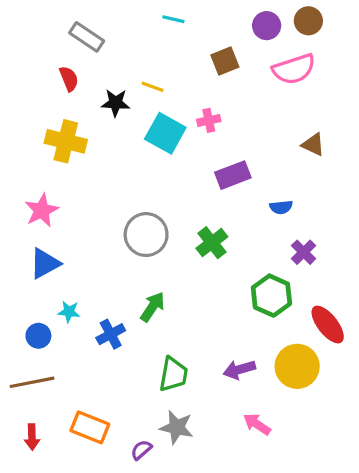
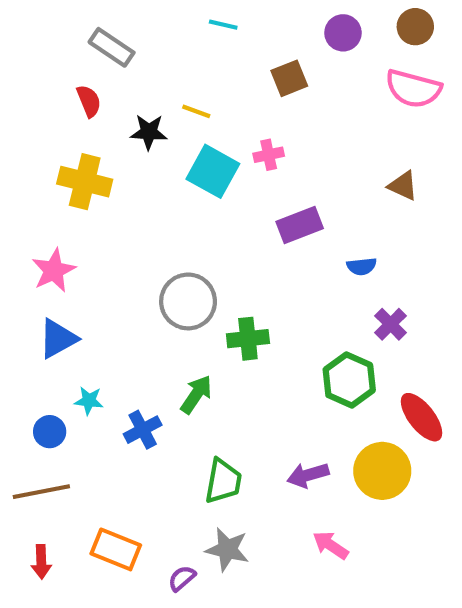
brown circle: (308, 21) -> (415, 27), moved
pink semicircle: (294, 69) -> (413, 89), moved, turned 33
green cross: (212, 243) -> (248, 339), moved, turned 32

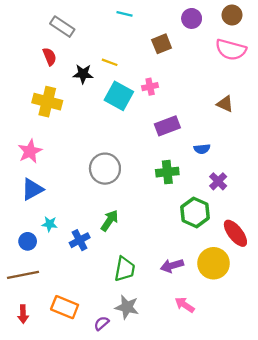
green cross: (248, 339) -> (167, 172), moved

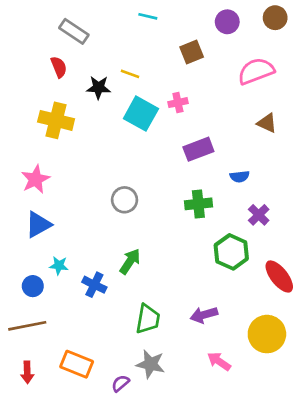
pink semicircle: (231, 50) -> (256, 71), moved, turned 144
gray circle: (105, 169) -> (125, 200), size x0.7
blue cross: (80, 240) -> (94, 285), turned -36
yellow circle: (214, 263) -> (267, 334), moved

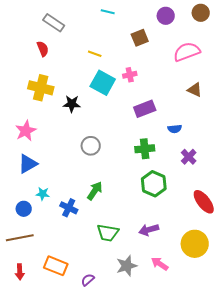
black star: (98, 88) -> (72, 104), moved
green hexagon: (231, 252) -> (154, 184), moved
green trapezoid: (148, 319) -> (108, 233), turned 90
gray star: (151, 364) -> (127, 266), moved, turned -30

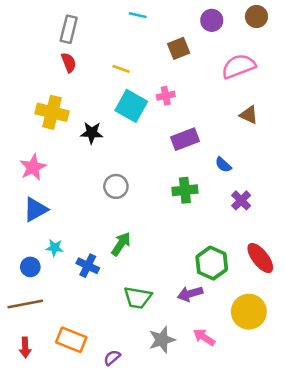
gray rectangle: (54, 23) -> (69, 29), turned 70
red semicircle: (43, 49) -> (69, 62), moved
blue semicircle: (175, 129) -> (223, 165), turned 48
green hexagon: (154, 184) -> (212, 263), moved

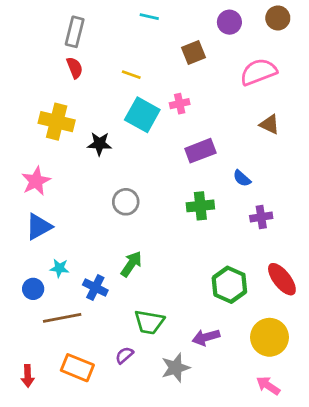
purple cross: (241, 200) -> (261, 217), turned 36
purple arrow: (190, 294) -> (206, 337), moved
brown line: (25, 304) -> (62, 318), moved
pink arrow: (204, 337) -> (268, 386), moved
purple semicircle: (112, 358) -> (124, 355), moved

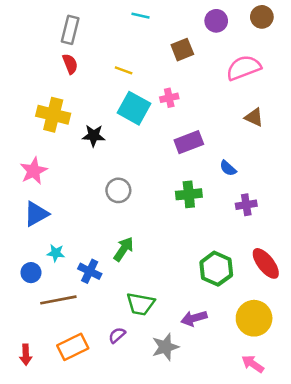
orange rectangle: (77, 368) -> (73, 347), turned -48

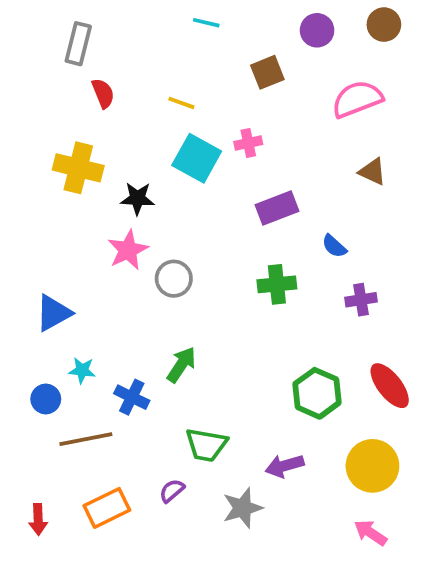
gray rectangle: (70, 30) -> (78, 44), moved
pink star: (34, 171) -> (128, 250), moved

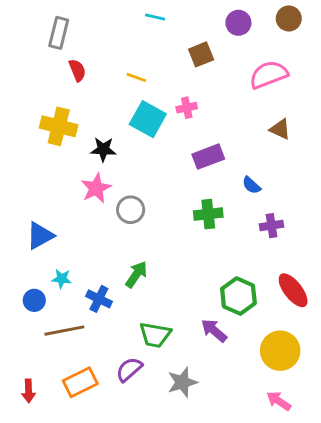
purple arrow: (285, 466) -> (214, 331), moved, turned 56
purple semicircle: (172, 491) -> (129, 369), size x1.4

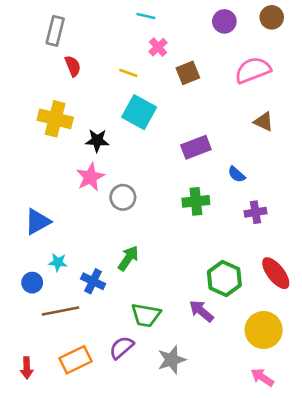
brown square: (201, 54) -> (188, 73), moved
pink cross: (187, 108) -> (158, 47), moved, turned -30

